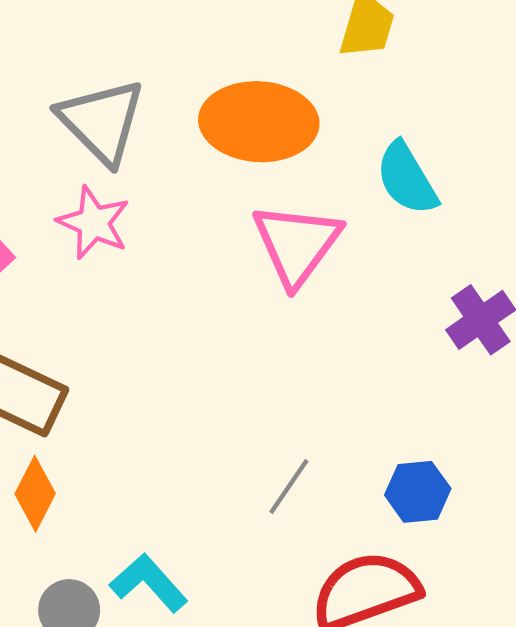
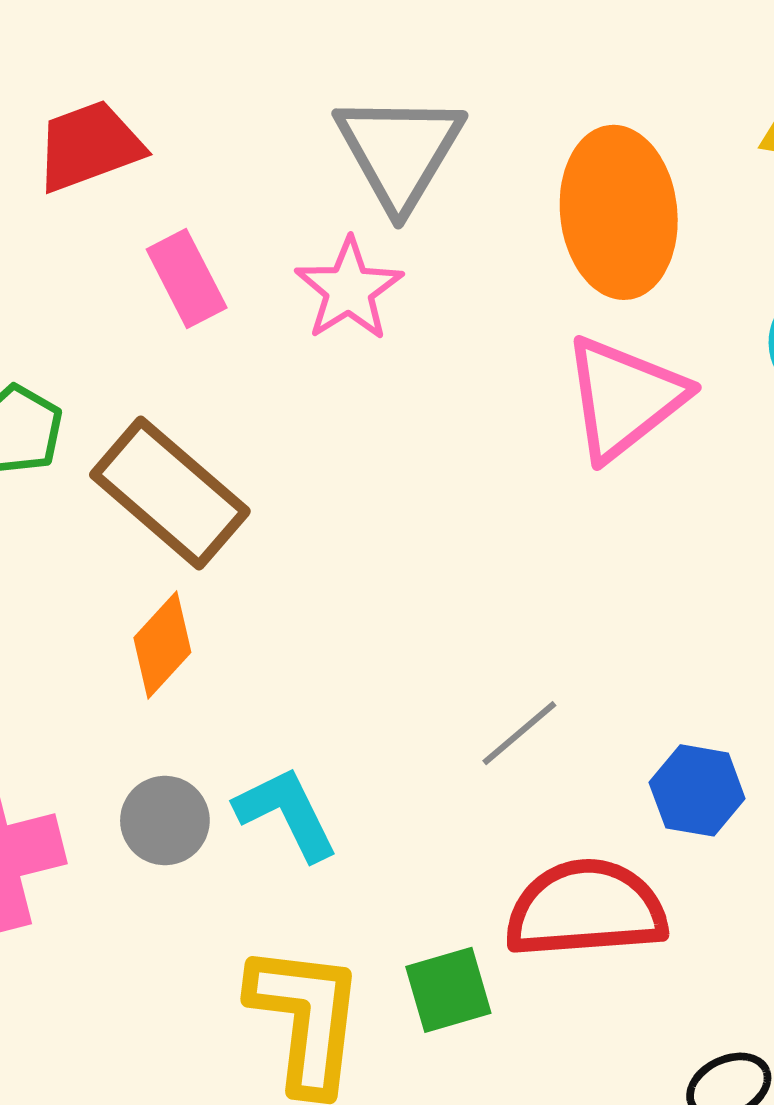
orange ellipse: (259, 122) -> (619, 212), turned 65

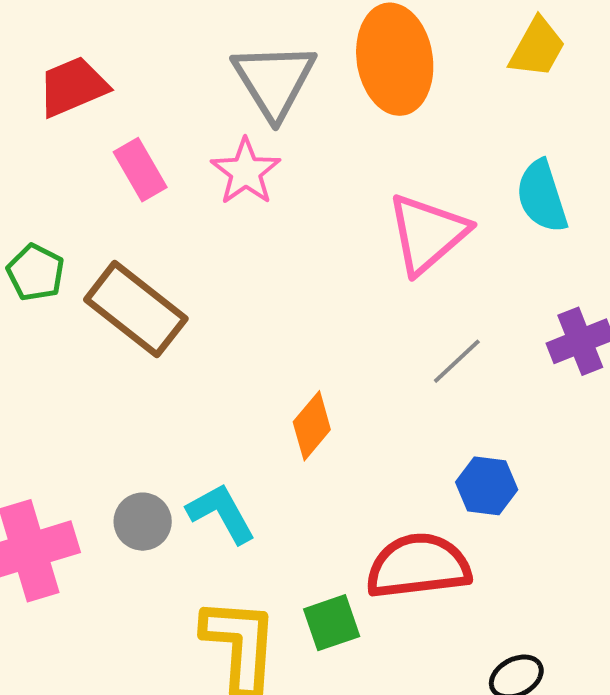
orange ellipse: (619, 212) -> (395, 59), moved
orange diamond: (162, 645) -> (312, 426), moved
gray line: (519, 733) -> (457, 361), moved

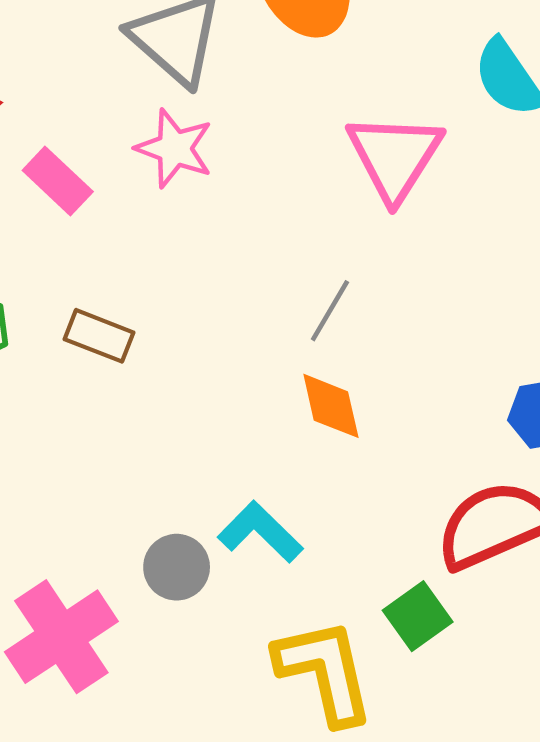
brown rectangle: (136, 309) -> (99, 336), size x0.6
gray line: (457, 361) -> (330, 311), moved
orange diamond: (312, 426) -> (331, 406), turned -36

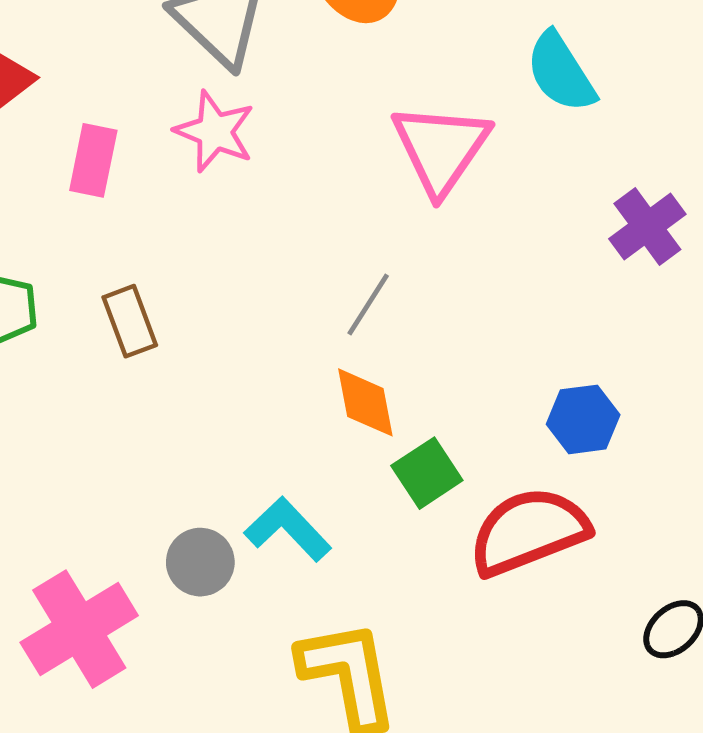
pink rectangle: (58, 181) -> (93, 160), turned 56
brown rectangle: (99, 336) -> (130, 321), turned 46
green square: (418, 616) -> (427, 473), moved

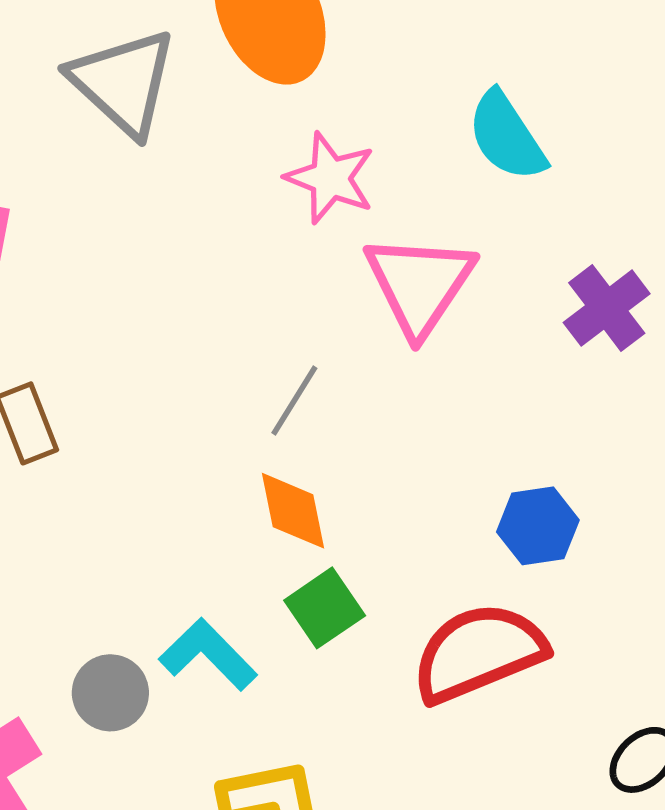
pink star: (215, 131) -> (330, 178), moved
pink triangle: (441, 149) -> (420, 284), moved
green square: (427, 473) -> (325, 608), moved

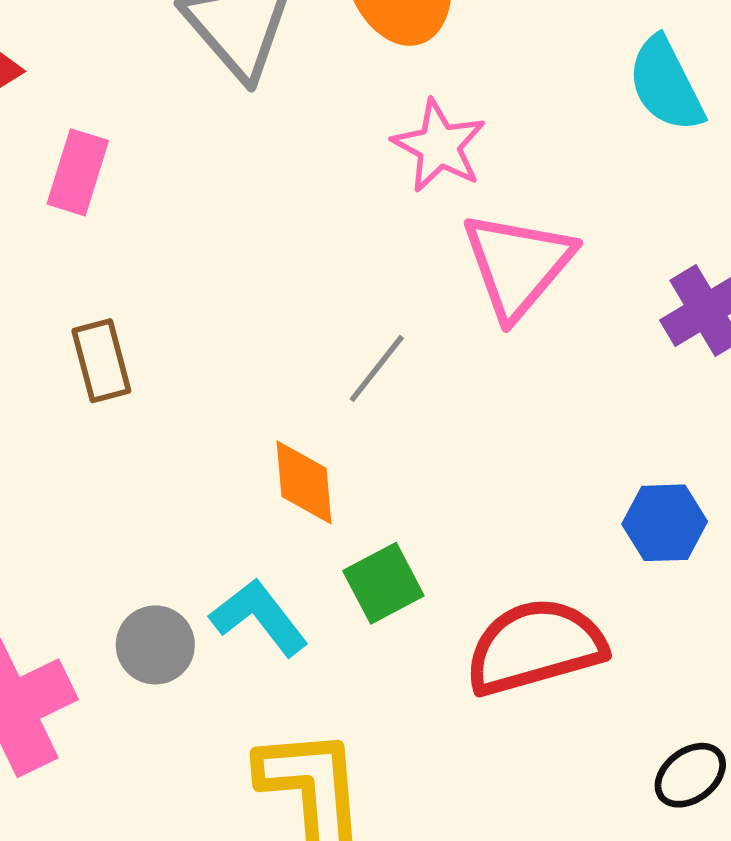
cyan semicircle: (507, 136) -> (666, 84), moved
orange diamond: (293, 511) -> (304, 482), moved
blue hexagon: (538, 526) -> (665, 523), moved

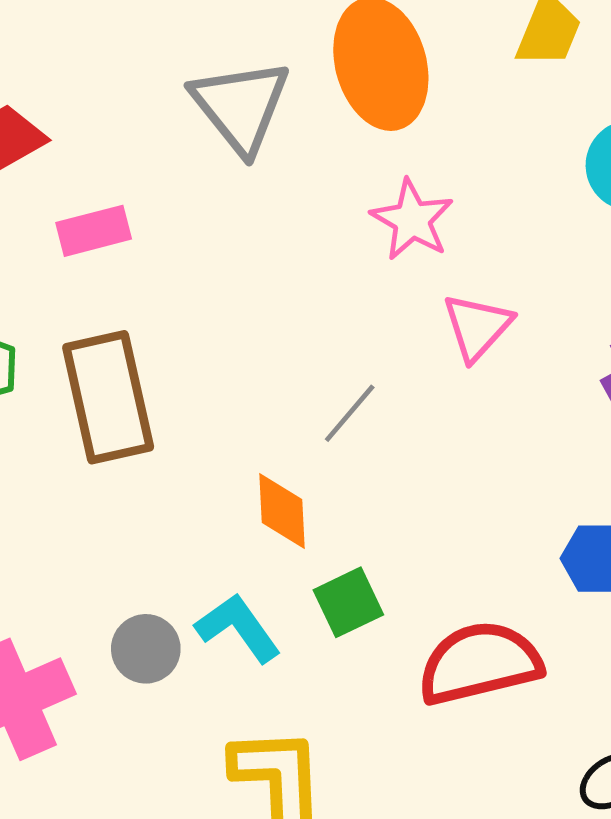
pink rectangle: (78, 172) -> (94, 231), turned 56
pink triangle: (518, 265) -> (477, 327), size x0.7
brown rectangle: (101, 361) -> (108, 397), size x1.8

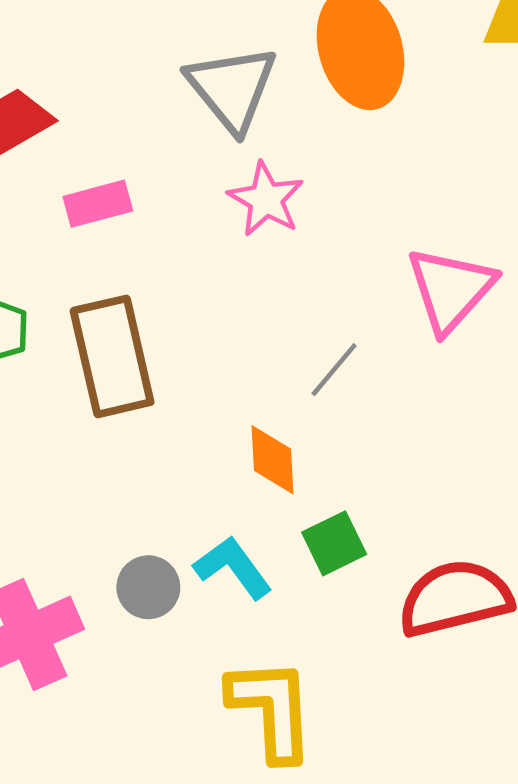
pink star: (412, 220) -> (266, 199), moved
pink triangle: (477, 327) -> (451, 289), size x1.4

